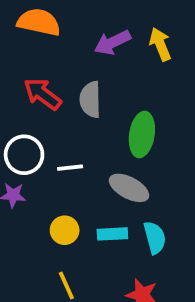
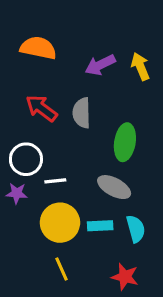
white line: (70, 168) -> (55, 181), moved
yellow circle: (65, 230) -> (60, 223), size x1.6

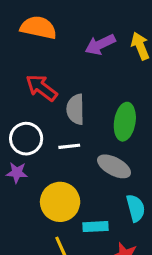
gray semicircle: (82, 113) -> (75, 109), moved
white line: (55, 181) -> (69, 146), moved
cyan rectangle: (100, 226) -> (96, 227), moved

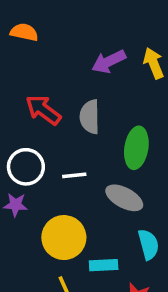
orange semicircle: (38, 28) -> (24, 32), moved, size x0.7
gray semicircle: (75, 109) -> (90, 117), moved

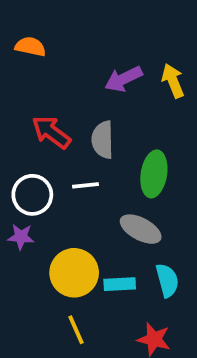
white line: (74, 175) -> (86, 185), moved
cyan rectangle: (104, 265) -> (120, 284), moved

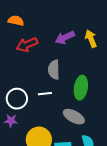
red arrow: (51, 132) -> (27, 45), moved, turned -60

